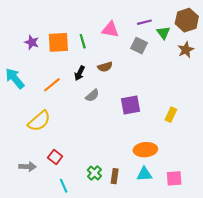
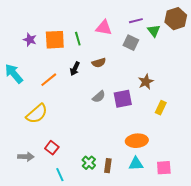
brown star: (186, 50) -> (146, 82), moved
gray semicircle: (92, 95) -> (99, 97), moved

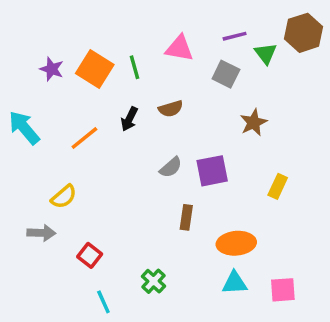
orange square: (55, 40) -> (95, 69), turned 35
brown star: (146, 82) -> (254, 122), moved
yellow semicircle: (37, 114) -> (64, 197), size x0.7
gray arrow: (26, 157) -> (41, 233), moved
brown rectangle: (108, 166) -> (186, 217), moved

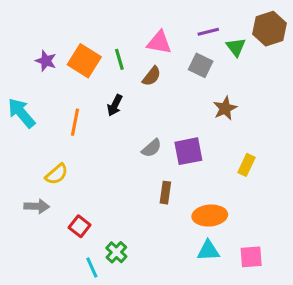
brown semicircle: (171, 109) -> (152, 76), moved, turned -35
orange line: (84, 138) -> (75, 122), turned -40
green cross: (153, 281) -> (116, 252), moved

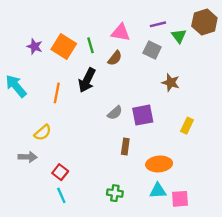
black arrow: (115, 105) -> (87, 80), size x1.5
brown star: (225, 108) -> (171, 83), turned -30
green cross: (116, 252) -> (115, 193), moved, turned -35
pink square: (251, 257) -> (180, 199), moved
cyan line: (92, 268) -> (61, 195), moved

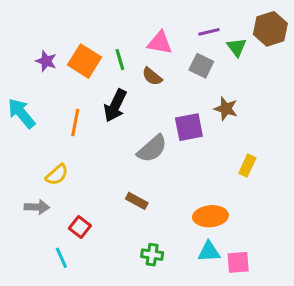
brown semicircle: (115, 58) -> (152, 76), turned 91
gray semicircle: (115, 113) -> (152, 149), size x1.5
purple square: (143, 115) -> (189, 127), moved
brown rectangle: (125, 147) -> (137, 201), moved, turned -70
cyan line: (61, 195) -> (61, 258), moved

